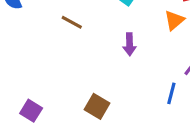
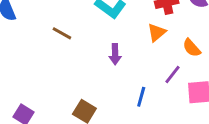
blue line: (171, 93) -> (141, 97), moved

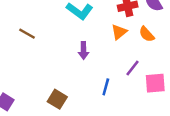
brown line: (62, 33) -> (27, 34), moved
orange semicircle: (192, 48) -> (147, 34), moved

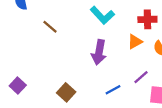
purple arrow: (83, 50) -> (99, 52), size x1.5
blue line: (106, 87) -> (113, 90), turned 35

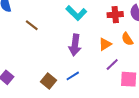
orange triangle: (135, 42) -> (105, 44), moved
blue line: (113, 90) -> (73, 76), moved

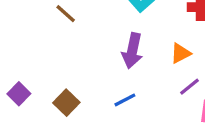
brown square: (49, 81) -> (66, 103), moved

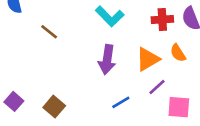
orange triangle: (181, 53) -> (148, 59), size x1.4
blue line: (125, 100) -> (121, 102), moved

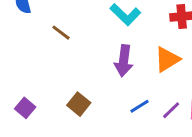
purple line: (157, 87) -> (171, 110), moved
brown square: (54, 107) -> (79, 104), moved

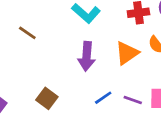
purple line: (171, 110) -> (133, 100), turned 66

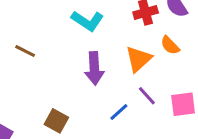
purple line: (133, 100) -> (147, 96), moved, turned 36

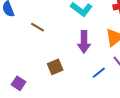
brown square: (56, 121) -> (55, 67), moved, turned 35

